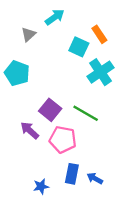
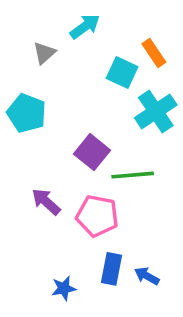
purple square: (50, 110) -> (92, 152), moved
green line: (86, 113) -> (133, 175), turned -35

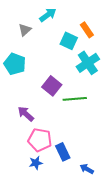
pink pentagon: (97, 216) -> (40, 140), moved
blue rectangle: (111, 269) -> (63, 152), turned -36
blue arrow: (147, 276) -> (87, 169), moved

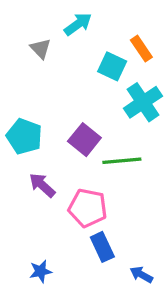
gray triangle: (25, 30) -> (41, 49), turned -32
cyan pentagon: (15, 64) -> (24, 136), moved
pink pentagon: (40, 140) -> (88, 208), moved
blue star: (36, 163) -> (41, 271), moved

